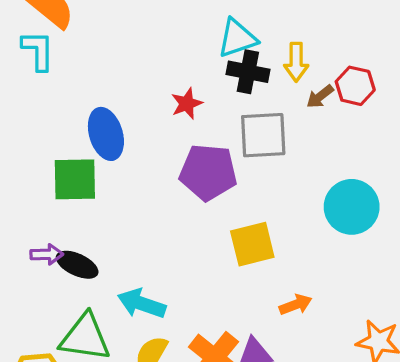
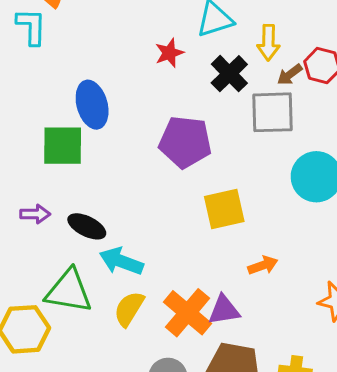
black cross: (248, 72) -> (229, 74), moved, turned 33
red star: (187, 104) -> (169, 53), moved
gray square: (263, 135) -> (273, 112), moved
black ellipse: (77, 265) -> (87, 226), moved

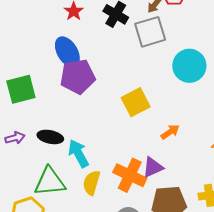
blue ellipse: (92, 105) -> (67, 52), moved
purple pentagon: (185, 142) -> (78, 77), moved
cyan arrow: (121, 261) -> (78, 153), turned 56

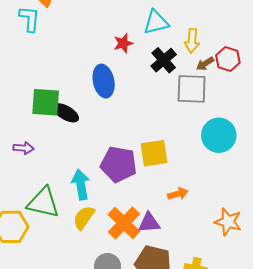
purple pentagon: (78, 77) -> (119, 164), moved
black ellipse: (50, 137) -> (66, 113), moved

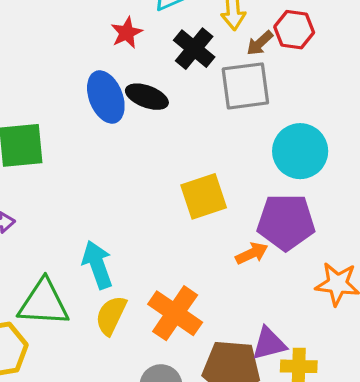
black ellipse: (66, 113) -> (147, 97), moved
purple pentagon: (119, 164) -> (286, 222), moved
purple triangle: (149, 223) -> (269, 344), moved

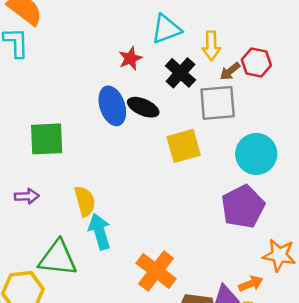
yellow square: (204, 196) -> (184, 146), moved
purple pentagon: (286, 222) -> (243, 207), turned -30
orange arrow: (252, 253) -> (251, 284), moved
yellow semicircle: (111, 315) -> (85, 201), moved, turned 136

